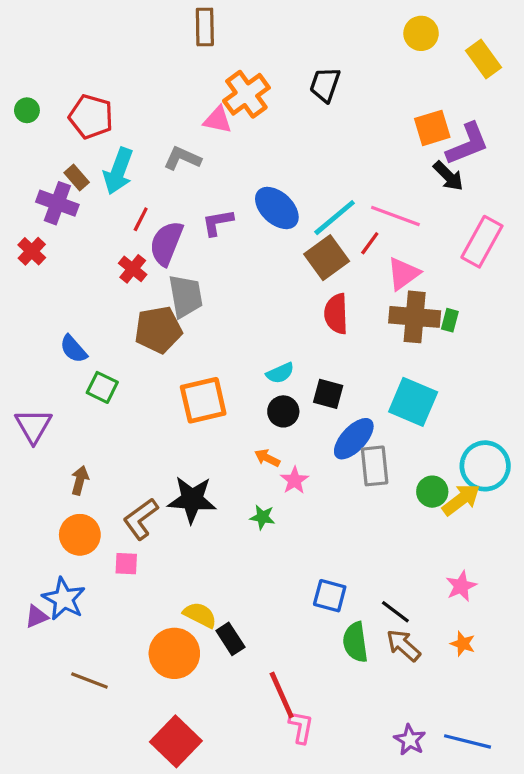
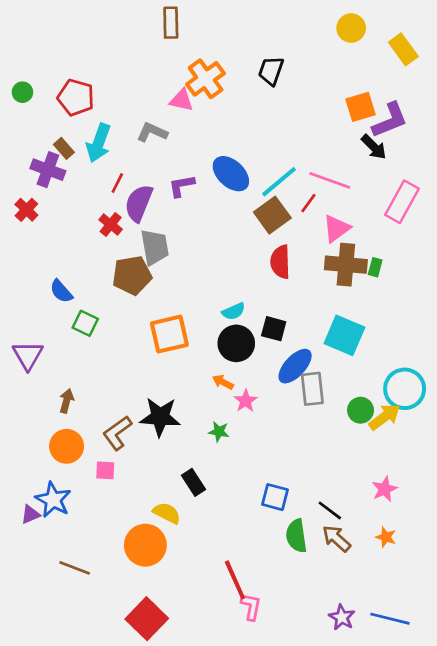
black circle: (283, 411) -> (236, 343), size x1.4
black rectangle: (230, 639) -> (193, 482), moved

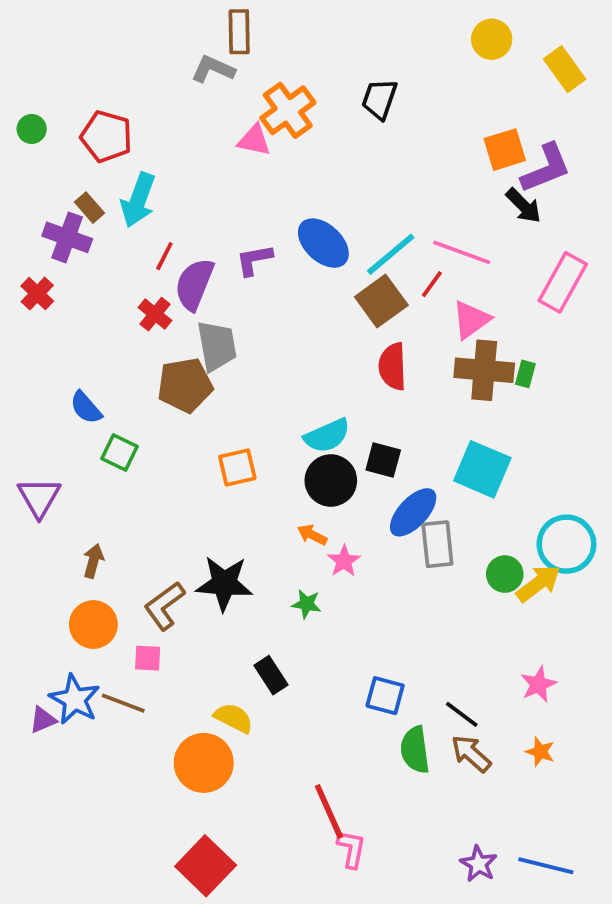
gray L-shape: (152, 132) -> (213, 69), moved
cyan semicircle: (234, 311) -> (327, 436), size x1.4
orange square: (169, 334) -> (237, 467), size x0.7
brown line: (75, 568) -> (123, 703), moved

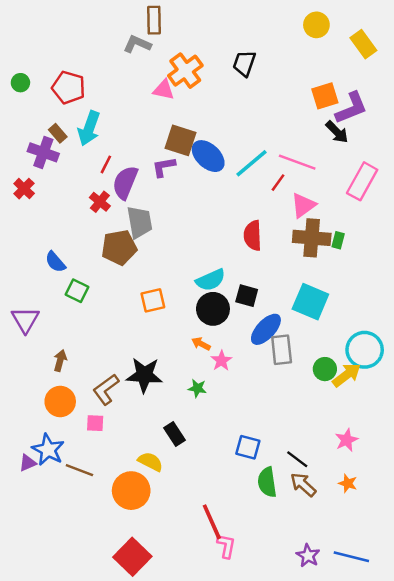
brown square: (381, 301) -> (180, 140), moved, turned -36
brown line: (123, 703) -> (79, 470), moved

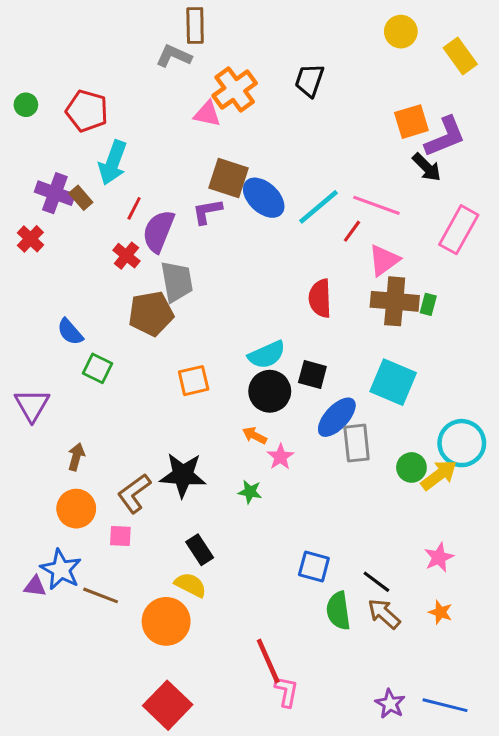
brown rectangle: (58, 133) -> (81, 198), moved
black rectangle: (174, 434) -> (200, 550), moved
purple triangle: (28, 463) -> (35, 586), turned 30

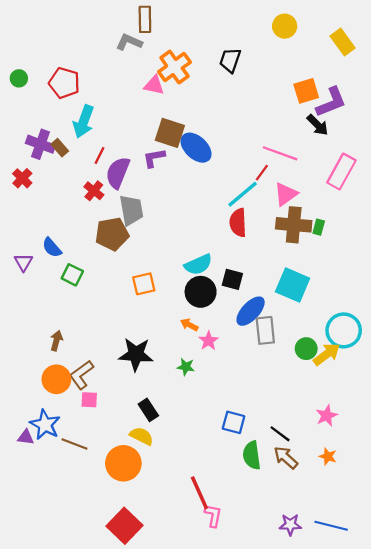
yellow circle: (401, 32) -> (285, 26), moved
cyan line: (319, 207) -> (243, 194), moved
purple triangle: (32, 405) -> (23, 262), moved, size x0.7
brown L-shape: (134, 493) -> (81, 375), moved
purple star: (390, 704) -> (290, 525), turned -30

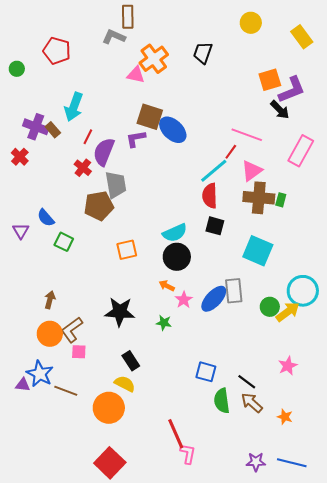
red pentagon: (64, 83) -> (57, 51), moved
black square: (232, 279) -> (215, 226), moved
blue ellipse: (251, 311) -> (214, 299), moved
orange star: (328, 456) -> (285, 417), moved

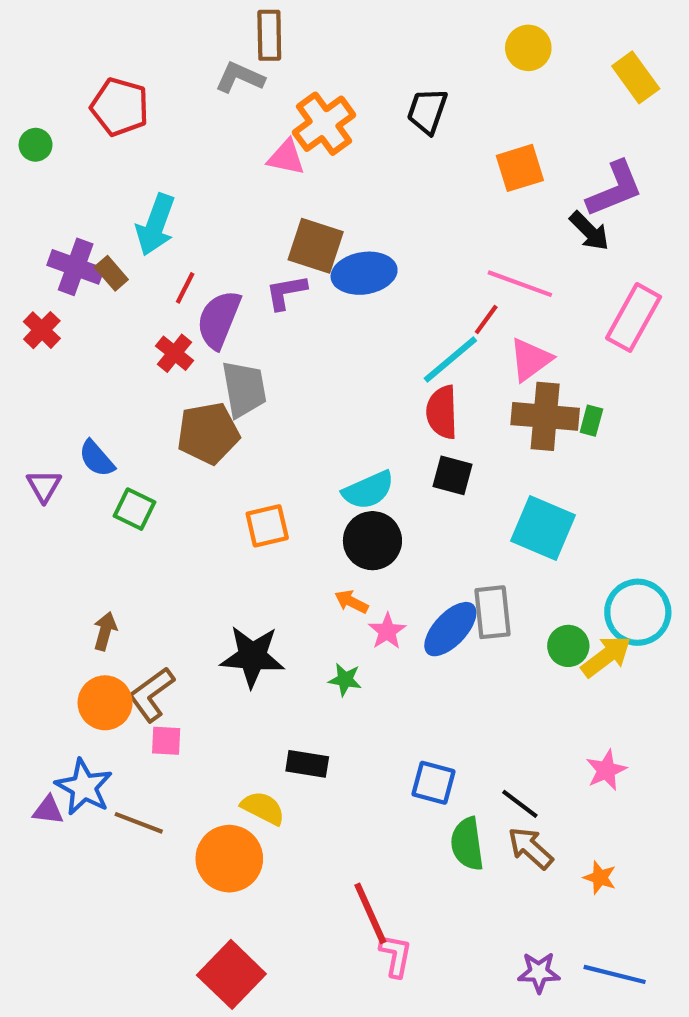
orange square: (270, 80) -> (520, 168), moved
blue ellipse: (173, 130) -> (364, 273), turned -52
black rectangle: (131, 361) -> (307, 764), moved, turned -48

